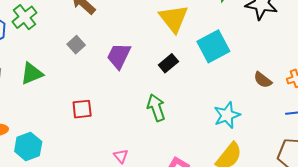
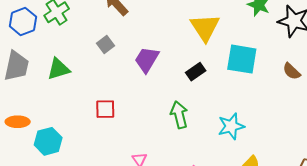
cyan square: (213, 46) -> (242, 59), turned 32
brown semicircle: (263, 80) -> (292, 71), moved
cyan star: (227, 115) -> (231, 126), moved

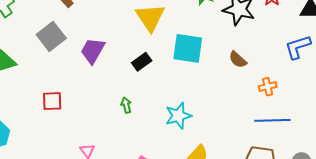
gray square: (106, 44) -> (51, 36), size x1.6
green arrow: (179, 115) -> (126, 105), size x0.6

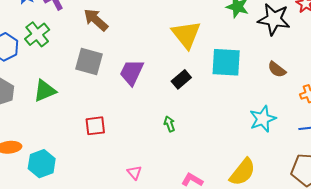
gray square: (51, 36) -> (89, 62), turned -32
cyan star: (178, 116) -> (263, 119), moved

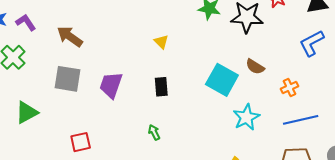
yellow triangle: (186, 35) -> (161, 42), size x0.5
cyan square: (226, 62) -> (222, 80), moved, turned 32
black rectangle: (181, 79) -> (161, 87), turned -48

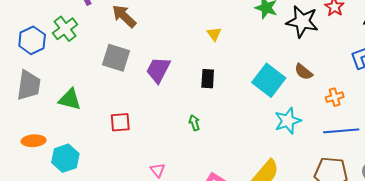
green triangle: (27, 113) -> (70, 99), moved, turned 35

